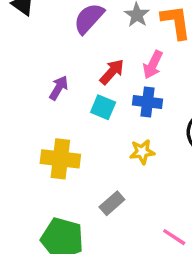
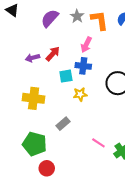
red arrow: (112, 72) -> (53, 54), moved
purple arrow: (59, 88) -> (33, 58), turned -136
cyan square: (103, 107) -> (66, 76), moved, turned -32

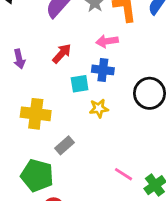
pink arrow: (86, 45) -> (107, 41), turned 56
purple arrow: (33, 58) -> (19, 59), moved, turned -88
gray rectangle: (63, 124) -> (65, 145), moved

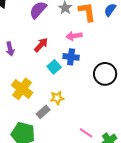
cyan square: (80, 84) -> (54, 67), turned -32
yellow star: (99, 108) -> (57, 98), moved
yellow cross: (36, 114) -> (22, 89), turned 30

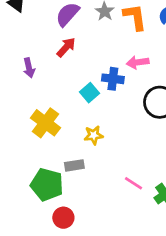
pink arrow: (74, 36) -> (138, 62), moved
red arrow: (41, 45) -> (66, 47), moved
gray rectangle: (43, 112) -> (74, 165), moved, turned 32

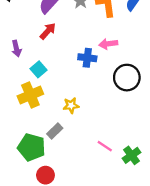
cyan square: (90, 93) -> (39, 69), moved
yellow cross: (46, 123) -> (30, 95), turned 30
gray rectangle: (74, 165) -> (55, 131), turned -35

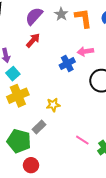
blue cross: (87, 58) -> (67, 63), turned -35
cyan square: (39, 69) -> (13, 74), moved

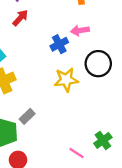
yellow star: (53, 105) -> (66, 80), moved, size x1.5
pink line: (82, 140) -> (76, 153), moved

